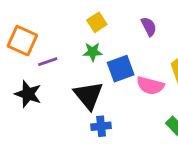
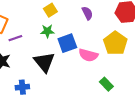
blue cross: (101, 126) -> (22, 87), moved

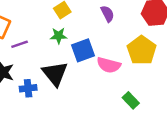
blue cross: (22, 87) -> (28, 88), moved

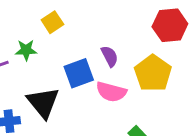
purple semicircle: (107, 14) -> (110, 56), moved
green star: (59, 36) -> (26, 50), moved

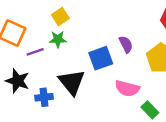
yellow square: (52, 22) -> (60, 17), moved
pink semicircle: (111, 92) -> (127, 88), moved

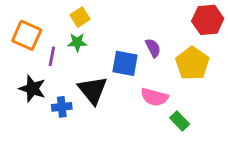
purple line: (35, 52) -> (52, 56), turned -60
blue square: (101, 58) -> (125, 63), turned 30

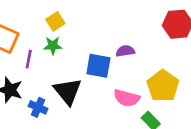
purple semicircle: (153, 48) -> (125, 51), turned -72
yellow pentagon: (192, 63) -> (163, 86), moved
blue cross: (62, 107) -> (38, 107), turned 30

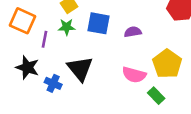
blue square: (98, 66) -> (98, 23), moved

